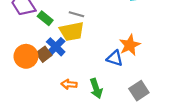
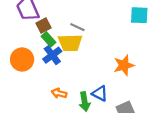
green rectangle: (45, 18) -> (49, 39), moved
brown square: (44, 54) -> (43, 26), moved
blue triangle: (115, 58) -> (100, 93), moved

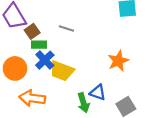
green rectangle: (49, 39) -> (39, 45), turned -40
yellow trapezoid: (70, 43) -> (62, 71), moved, turned 30
orange arrow: (59, 93) -> (32, 98), moved, size x1.6

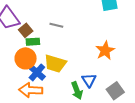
blue cross: (45, 60) -> (37, 72), moved
orange circle: (15, 68) -> (26, 58), moved
blue triangle: (98, 92) -> (89, 80), turned 42

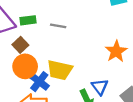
brown square: (26, 30) -> (20, 45), moved
green rectangle: (33, 42) -> (28, 20), moved

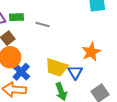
yellow trapezoid: (60, 70) -> (57, 67), moved
blue triangle: (100, 87) -> (75, 72), moved

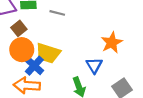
yellow trapezoid: (57, 67) -> (48, 53), moved

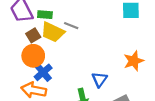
orange star: (112, 43) -> (134, 61), moved
yellow trapezoid: (48, 53) -> (53, 32), moved

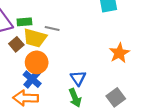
orange circle: (33, 56) -> (37, 62), moved
blue triangle: (100, 79) -> (78, 78), moved

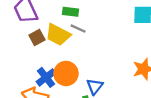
green rectangle: (24, 22) -> (70, 12), moved
orange circle: (37, 62) -> (66, 73), moved

